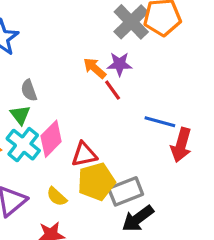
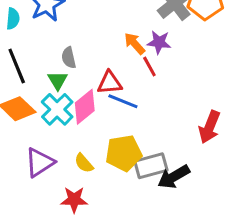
blue line: (160, 122) -> (123, 101), moved
red triangle: (84, 154) -> (110, 83), moved
black arrow: (138, 219) -> (174, 177), moved

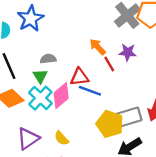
purple star: (159, 42) -> (128, 52), moved
gray semicircle: (69, 58) -> (48, 59), turned 98
yellow pentagon: (124, 153) -> (110, 124), moved, turned 30
gray rectangle: (151, 166) -> (129, 117), moved

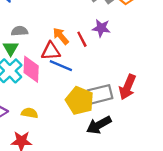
orange arrow: (98, 47) -> (61, 36), moved
pink diamond: (61, 96) -> (31, 69), turned -50
yellow semicircle: (62, 138) -> (30, 113), turned 140

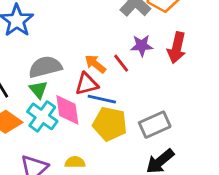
gray semicircle: (20, 31) -> (45, 67), size x1.6
red arrow: (127, 87) -> (177, 48), moved
yellow pentagon: (80, 101) -> (110, 124), moved

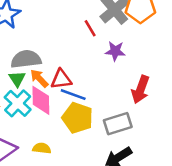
red arrow: (177, 48) -> (140, 90), moved
red line: (121, 63) -> (90, 28), moved
orange arrow: (95, 64) -> (39, 78), moved

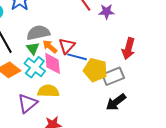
purple star: (115, 51) -> (106, 12), moved
red triangle: (61, 79) -> (67, 46), turned -36
yellow pentagon: (77, 118) -> (95, 70), moved
yellow semicircle: (42, 148) -> (48, 91), moved, size x1.5

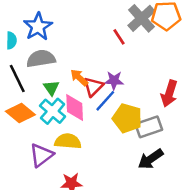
purple star: (106, 12) -> (114, 81), moved
gray semicircle: (38, 33) -> (41, 59), moved
orange arrow: (50, 47) -> (79, 78), moved
blue line: (77, 57) -> (105, 101), turned -66

